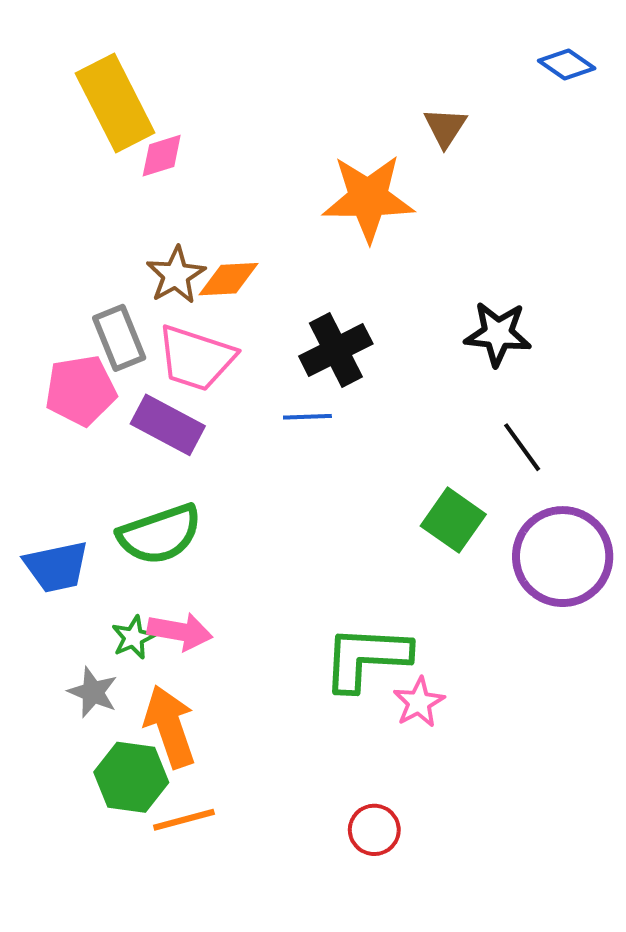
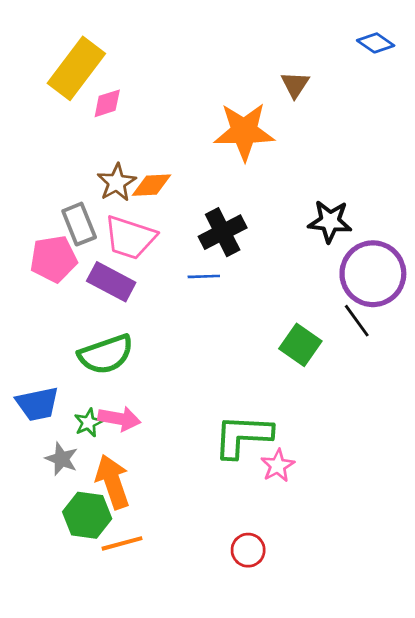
yellow rectangle: (115, 103) -> (76, 68), turned 64
black line: (522, 447) -> (357, 321), moved
purple circle: (563, 557) -> (373, 274), moved
blue trapezoid: (56, 567) -> (37, 404), moved

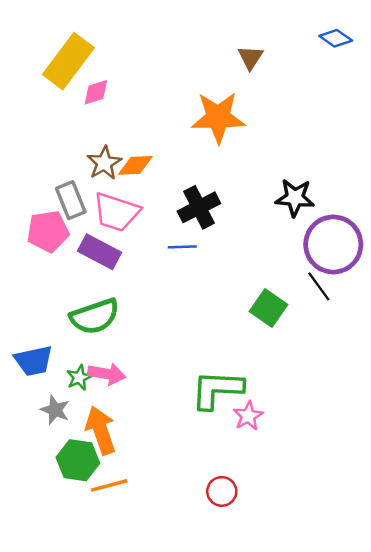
brown triangle: (295, 85) -> (251, 57), moved

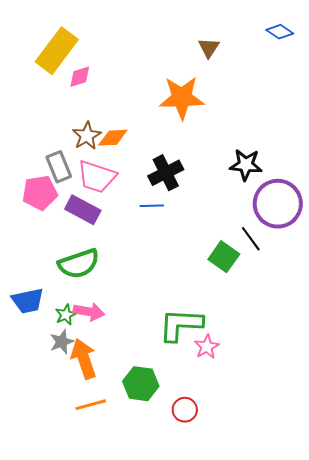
black line: (319, 286) -> (251, 239), moved
gray star: (55, 410) -> (62, 342), moved, turned 30
green hexagon: (78, 460) -> (141, 384), moved

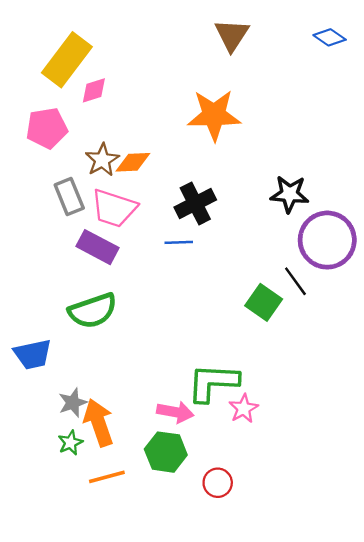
brown triangle: (209, 48) -> (232, 35), moved, size x1.4
pink pentagon: (40, 193) -> (47, 128), moved
pink arrow: (89, 312) -> (175, 412), moved
green star: (66, 315) -> (70, 443), moved

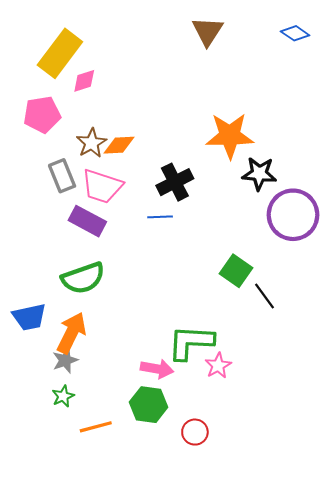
orange star: (214, 115) -> (230, 136), moved
black line: (295, 281) -> (265, 296), moved
orange arrow: (99, 423) -> (72, 333), moved, turned 45

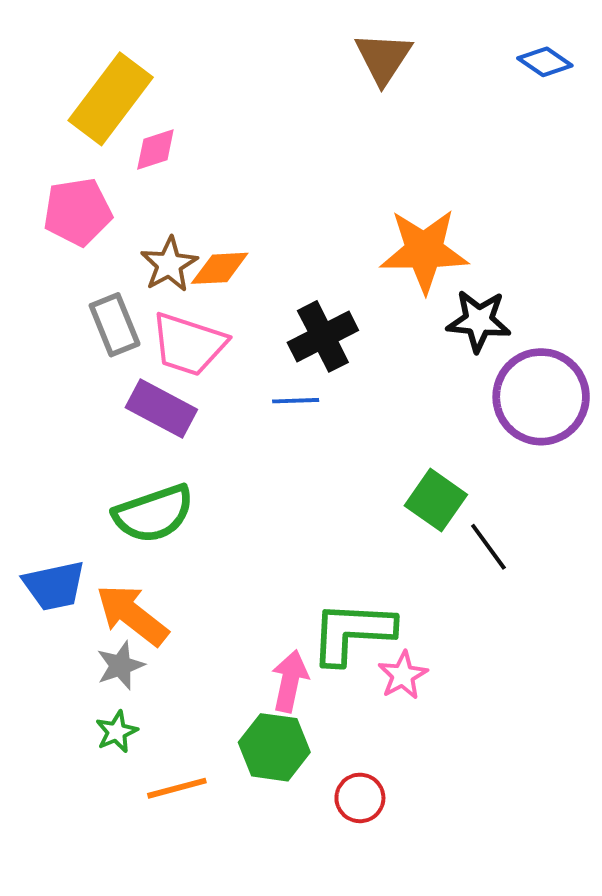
orange arrow: (72, 333) -> (132, 615), turned -78
pink arrow: (157, 369) -> (290, 681), turned -88

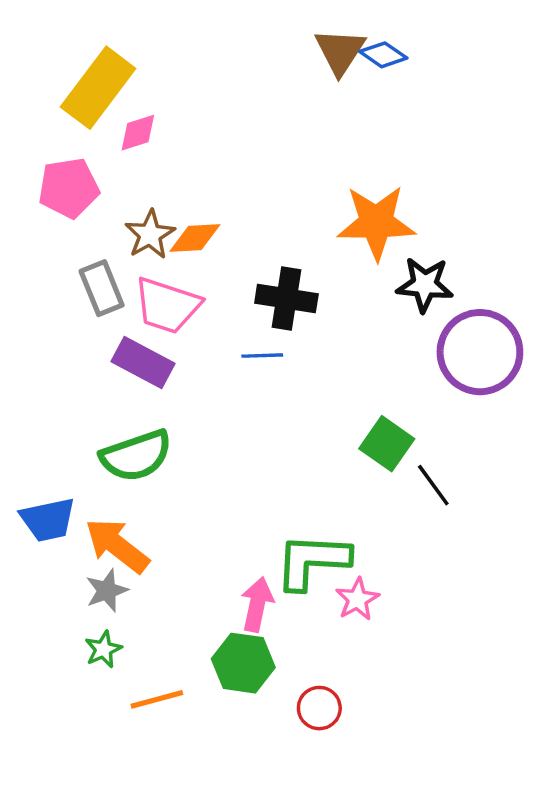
blue diamond: (545, 62) -> (383, 55), moved
black cross: (323, 336) -> (286, 299), turned 36

